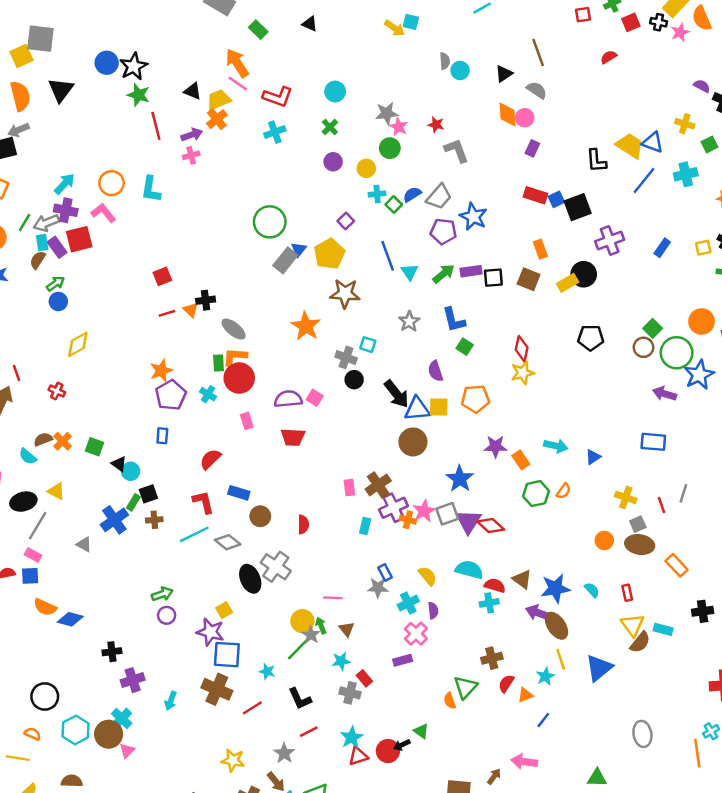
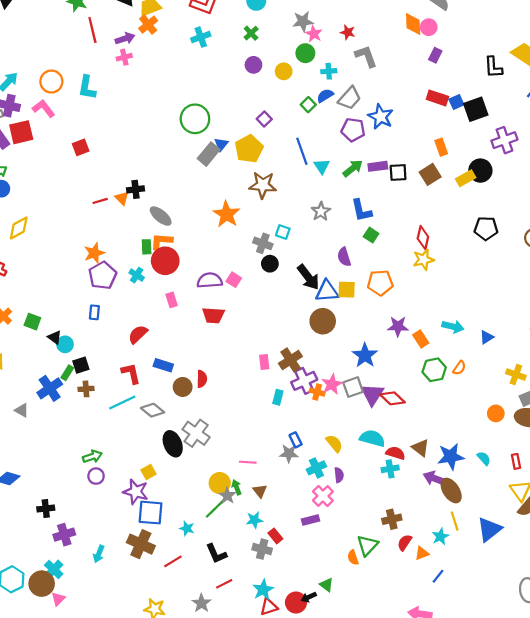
cyan cross: (377, 194) -> (329, 71), moved
red square: (162, 276) -> (81, 147), moved
brown square: (529, 279) -> (430, 174), turned 35
red semicircle: (303, 524) -> (202, 379), moved

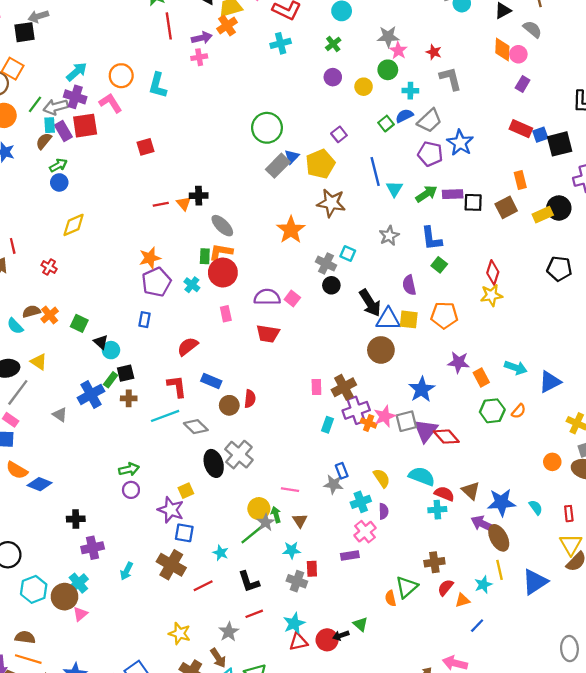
blue triangle: (487, 337) -> (550, 382), size x1.5
blue square: (151, 513) -> (184, 533), size x0.7
red rectangle: (275, 536) -> (312, 569), turned 32

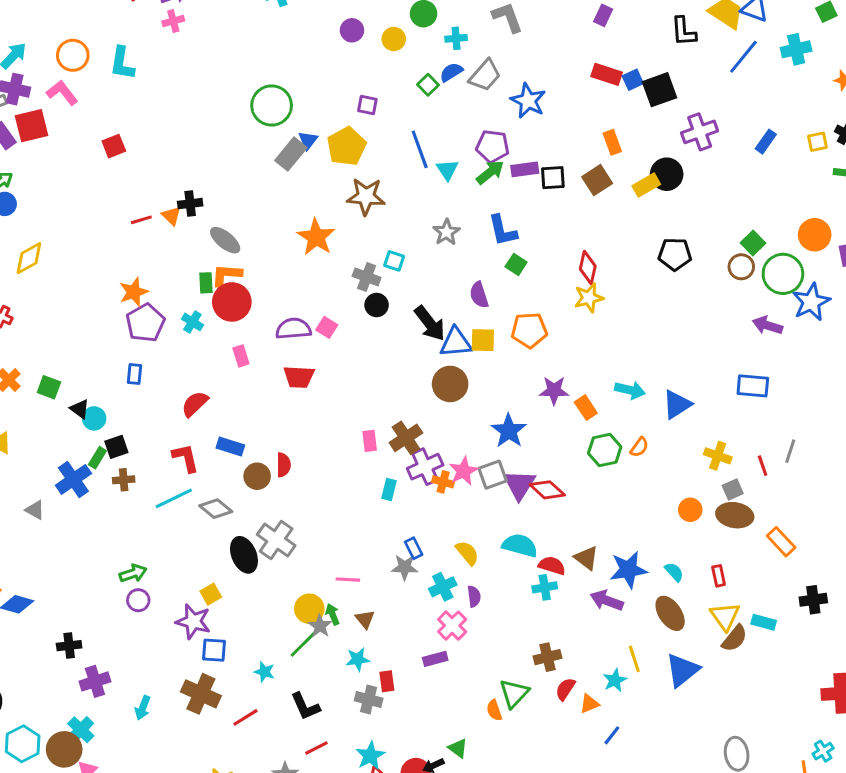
purple square: (339, 134) -> (367, 105), turned -35
purple pentagon: (430, 154) -> (492, 146), moved
brown ellipse: (499, 538) -> (670, 613), moved

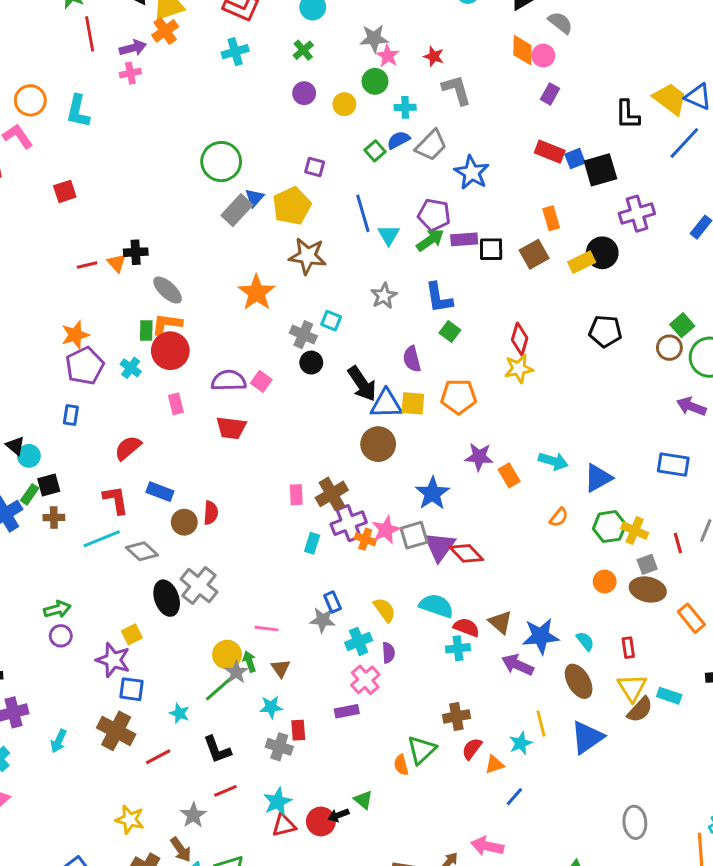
green hexagon: (605, 450) -> (609, 527), moved

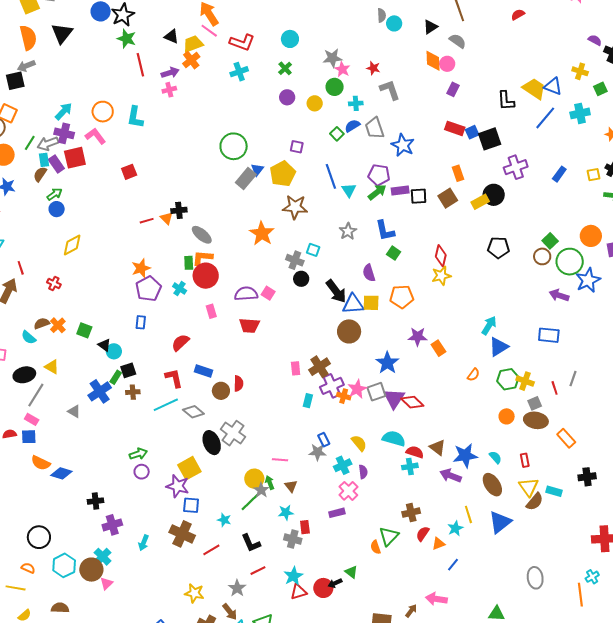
gray trapezoid: (431, 145) -> (375, 128), turned 120
cyan arrow: (553, 461) -> (489, 325), moved, turned -72
yellow square: (132, 634) -> (189, 468), size x1.6

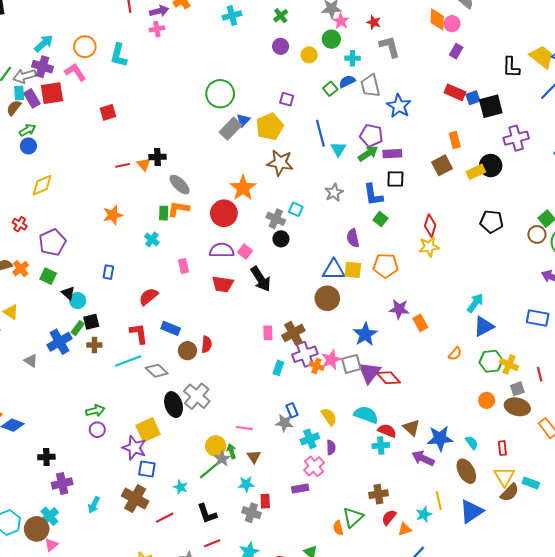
black square: (419, 196) -> (395, 179), moved
red circle: (206, 276) -> (224, 213), moved
purple pentagon: (148, 289) -> (52, 242), moved
black arrow: (336, 291) -> (261, 279), moved

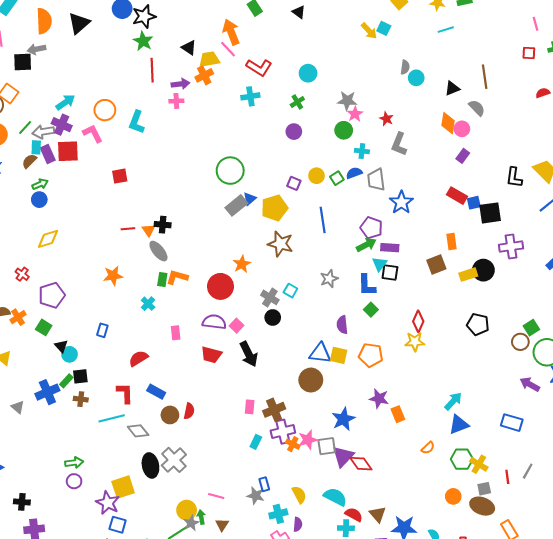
gray L-shape: (390, 47) -> (399, 144), turned -150
yellow circle: (309, 55) -> (317, 176), moved
cyan triangle: (338, 149) -> (380, 264), moved
gray ellipse: (180, 185) -> (158, 251), moved
orange star: (243, 188) -> (242, 264), size x0.7

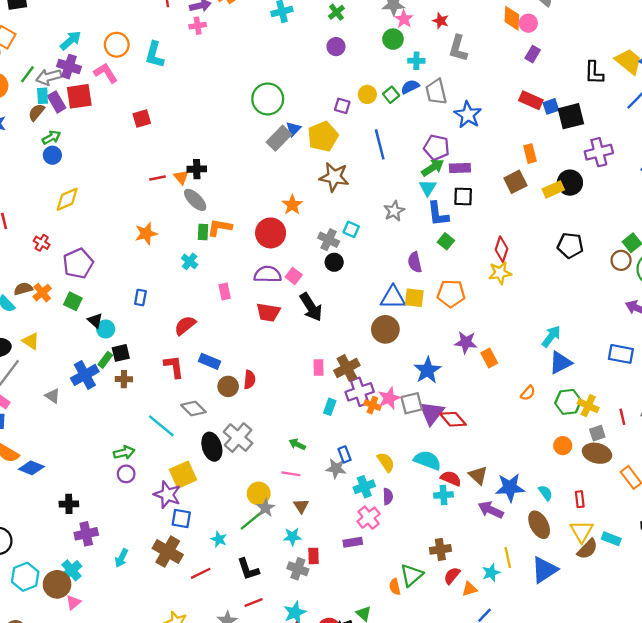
cyan triangle: (380, 264) -> (428, 188), moved
cyan line: (112, 418) -> (161, 426), moved, turned 60
green arrow: (201, 517) -> (297, 444), moved, turned -48

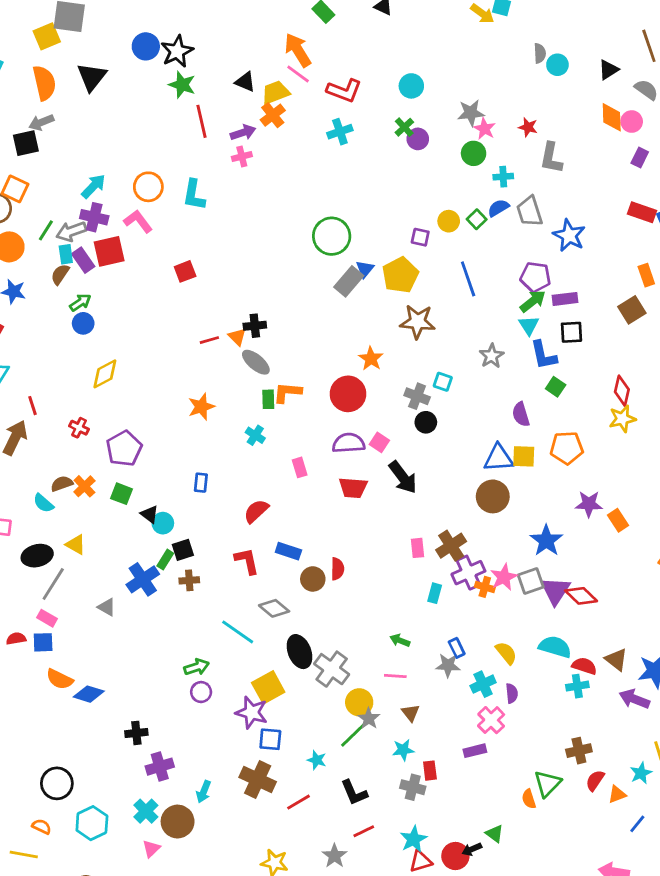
purple circle: (336, 47) -> (418, 139), moved
gray cross: (238, 438) -> (332, 669), moved
brown circle: (57, 584) -> (178, 822), moved

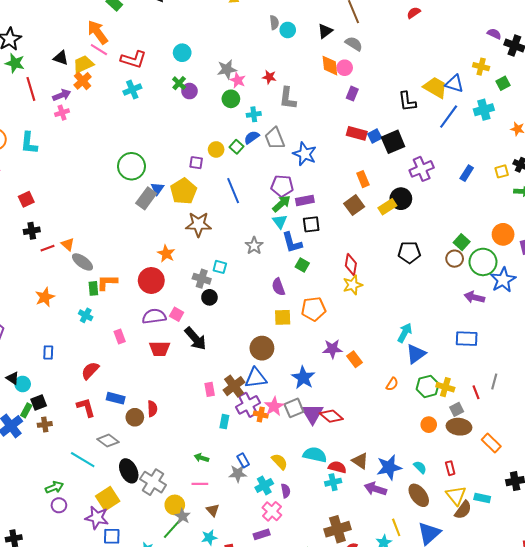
black cross: (255, 326) -> (32, 231), moved
blue triangle: (499, 458) -> (256, 378), moved
brown cross: (579, 751) -> (337, 529), size x1.4

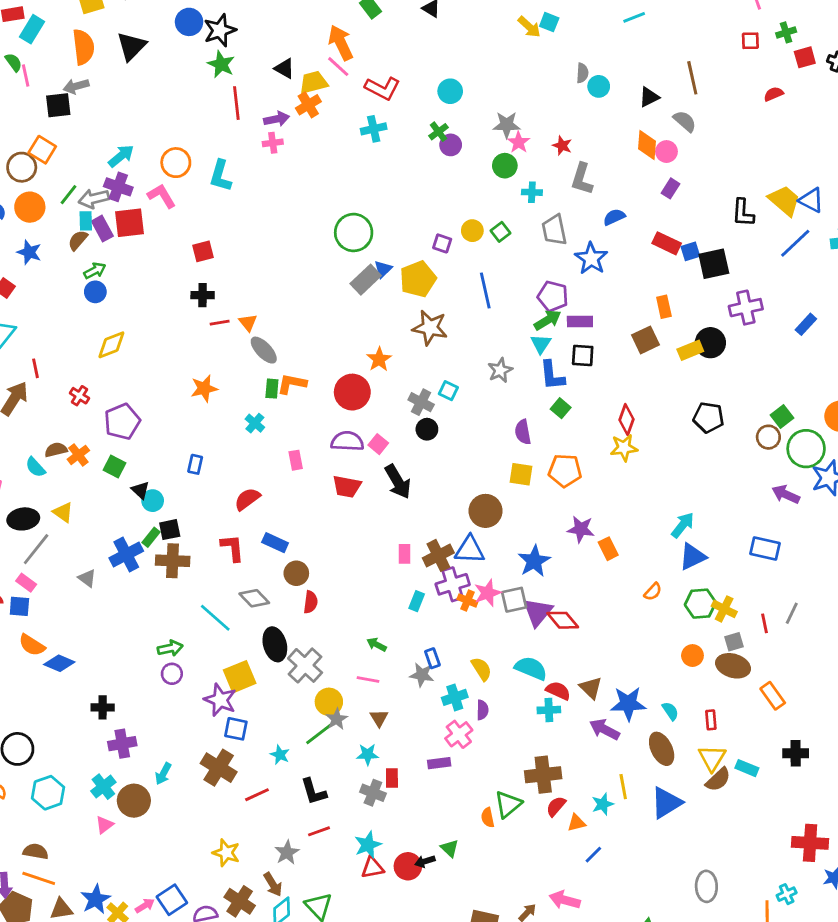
blue semicircle: (252, 137) -> (614, 217), moved
red semicircle: (152, 409) -> (311, 602), moved
brown cross: (45, 424) -> (173, 561), size x1.6

